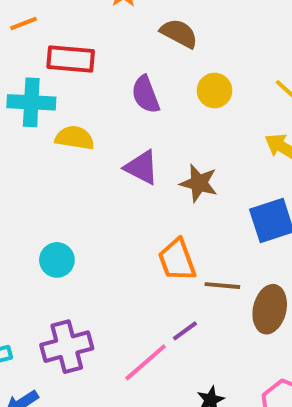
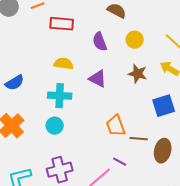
cyan cross: (31, 102) -> (60, 96), moved
brown star: (199, 183) -> (138, 74), moved
purple line: (185, 331) -> (120, 162), turned 64

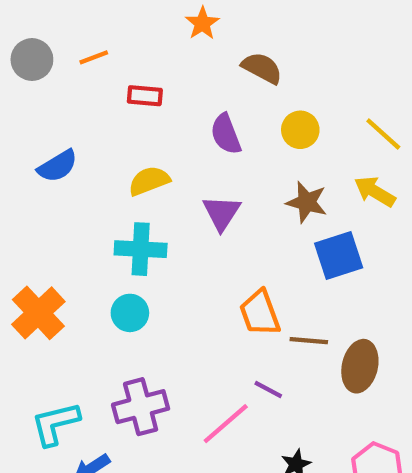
red rectangle: (62, 24) -> (145, 96), size x0.7
yellow semicircle: (64, 64) -> (149, 181), turned -30
purple triangle: (98, 79) -> (221, 213), turned 36
blue semicircle: (15, 83) -> (58, 166), moved
blue square: (164, 106) -> (339, 255), moved

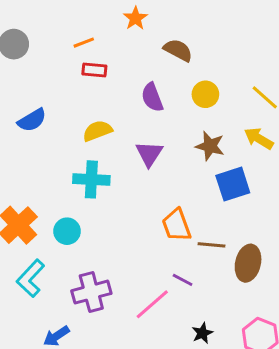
orange line: (94, 57) -> (84, 43), moved
cyan circle: (130, 313) -> (67, 231), moved
cyan L-shape: (55, 424) -> (31, 278), moved, turned -33

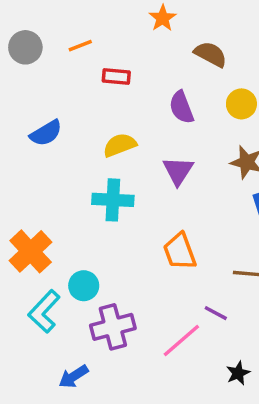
orange line: (84, 43) -> (80, 46), moved
orange trapezoid: (177, 225) -> (180, 251), moved
cyan circle: (67, 231) -> (84, 286), moved

